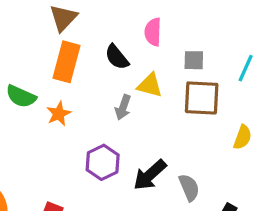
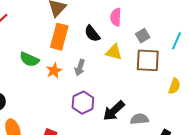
gray square: (194, 60) -> (143, 36), turned -32
gray arrow: (123, 107) -> (80, 68), moved
gray semicircle: (189, 188) -> (139, 119), turned -72

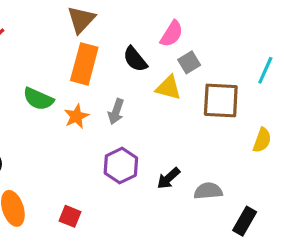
pink semicircle: (116, 17) -> (172, 34), turned -150
gray square: (143, 36) -> (189, 62), moved
black arrow: (114, 111) -> (168, 178), size x0.7

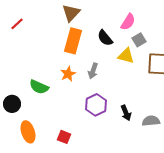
green semicircle: (38, 99) -> (39, 87), moved
black arrow: (168, 178) -> (126, 113), turned -70

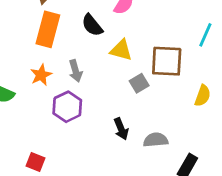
gray square: (139, 40) -> (139, 83), moved
gray arrow: (93, 71) -> (76, 71), turned -35
purple hexagon: (96, 105) -> (67, 107), moved

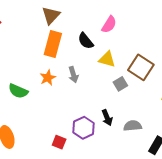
brown square: (167, 61) -> (141, 67), turned 30
purple hexagon: (67, 107) -> (84, 128), moved
red square: (35, 162) -> (59, 142), moved

